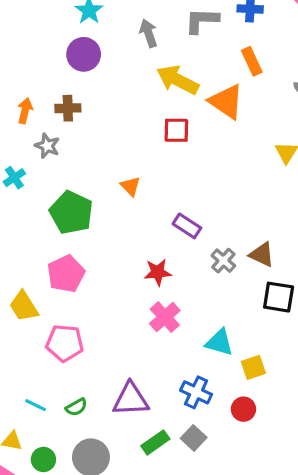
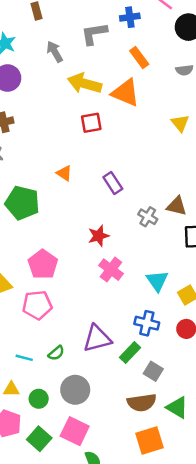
purple rectangle: (187, 226) -> (113, 183), moved, turned 35
pink pentagon: (66, 274) -> (43, 264), moved
cyan triangle: (219, 342) -> (157, 281), turned 50
gray square: (194, 438) -> (153, 371), moved
green rectangle: (155, 442) -> (130, 353), moved

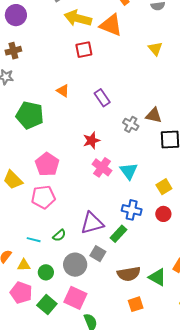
cyan triangle: (157, 281) -> (129, 171), moved
gray square: (153, 371) -> (98, 254), moved
orange square: (150, 441) -> (136, 304), size x0.7

